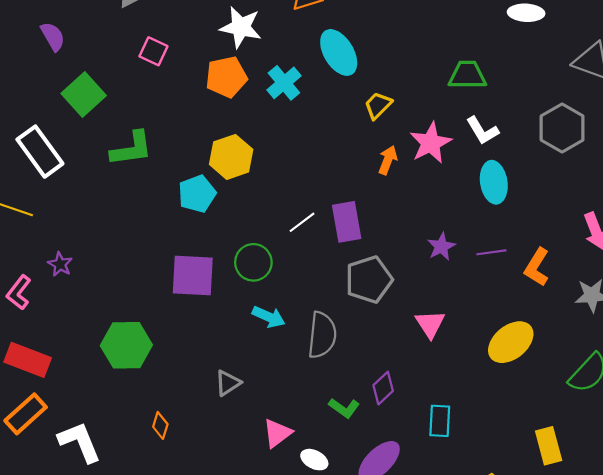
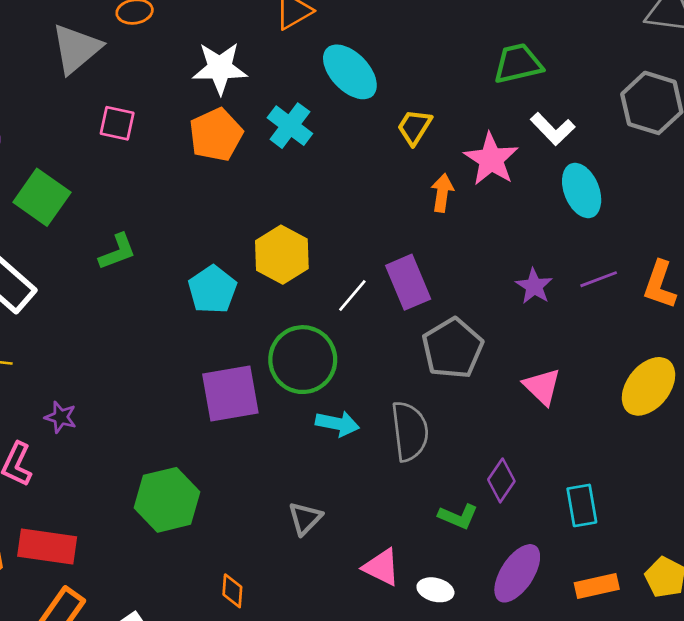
green L-shape: (132, 149) -> (117, 252), size x0.7
yellow hexagon: (231, 157) -> (282, 255), moved
green circle: (253, 262) -> (303, 360), size x1.4
pink triangle: (277, 433) -> (381, 567), turned -44

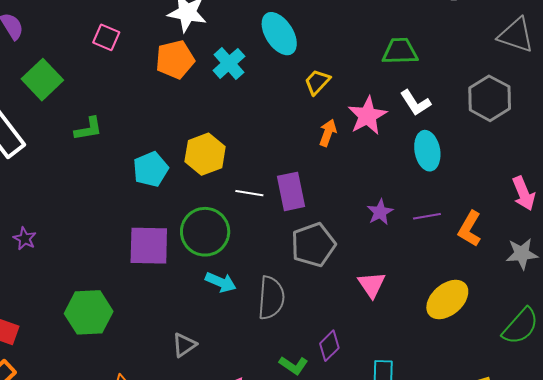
white line: (352, 296) -> (249, 193), turned 48

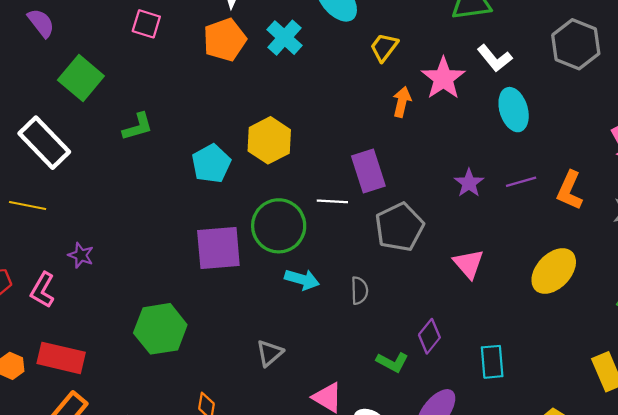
white line: (249, 193) -> (332, 201), moved
gray semicircle: (271, 298) -> (359, 291), size x0.6

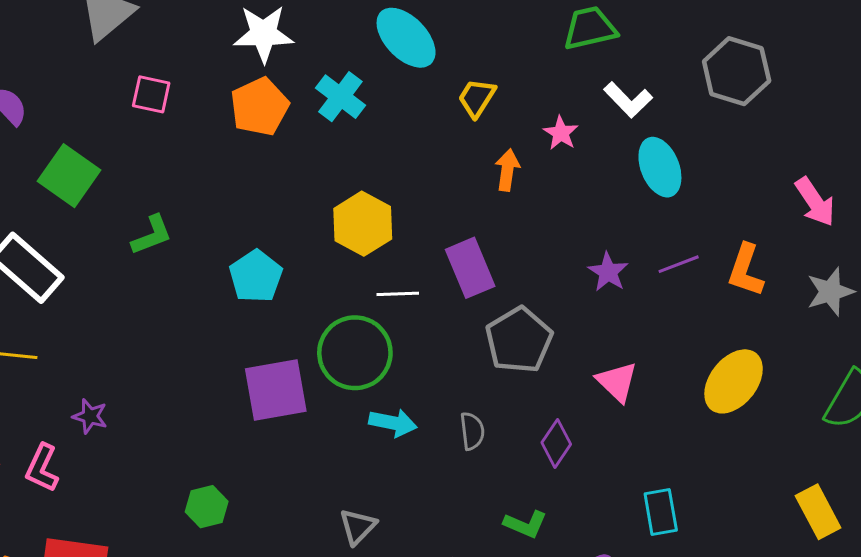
pink star: (443, 78) -> (561, 133), size x0.6
yellow hexagon: (269, 140) -> (363, 224), moved
white line: (332, 201) -> (398, 294), moved
green hexagon: (160, 329) -> (207, 507), size x0.6
purple diamond: (429, 336) -> (556, 443), moved

